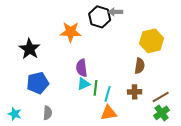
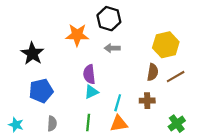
gray arrow: (116, 12) -> (112, 48), moved
green line: (96, 88) -> (88, 122), moved
brown line: (161, 97) -> (176, 77), moved

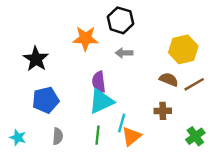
brown semicircle: (153, 72) -> (169, 79), turned -77
cyan triangle: (91, 92) -> (101, 101), size x1.6
cyan line: (118, 103) -> (122, 123), moved
orange triangle: (119, 124) -> (131, 136), turned -30

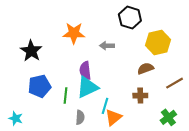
black hexagon: (120, 20) -> (130, 18), moved
brown semicircle: (169, 79) -> (146, 69), turned -42
brown line: (194, 84) -> (175, 83), moved
green line: (98, 135) -> (65, 96), moved
gray semicircle: (58, 136) -> (80, 117), moved

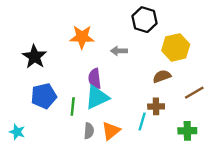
cyan line: (105, 106) -> (142, 122), moved
orange triangle: (113, 117) -> (111, 131), moved
green cross: (168, 117) -> (187, 131), turned 35

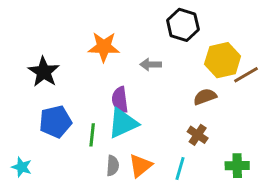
brown line: (194, 93) -> (246, 75), moved
brown cross: (156, 106) -> (198, 135), turned 35
cyan line: (142, 122) -> (180, 169), moved

